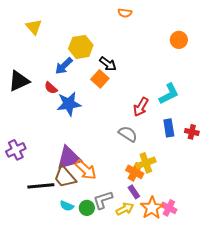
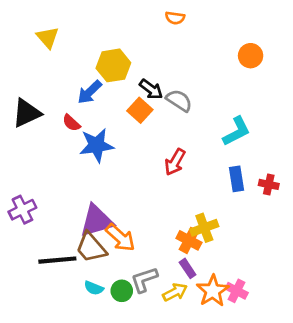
red arrow: (141, 107) -> (175, 162), moved
gray semicircle: (128, 134) -> (179, 100), moved

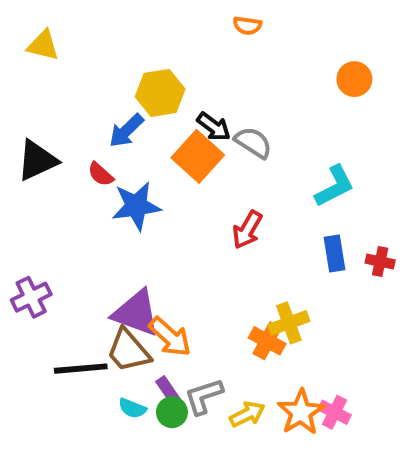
yellow triangle: (48, 37) -> (43, 45), moved, turned -35
orange square: (140, 110) -> (198, 156), size x1.4
purple triangle: (97, 221) -> (136, 313), turned 36
purple rectangle: (188, 268) -> (168, 390), moved

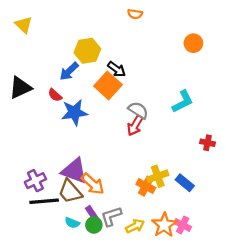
yellow triangle: (43, 45) -> (24, 25), turned 30
gray semicircle: (253, 143) -> (138, 110), moved
blue rectangle: (335, 254) -> (185, 183), moved, turned -42
purple cross: (31, 297) -> (35, 181), moved

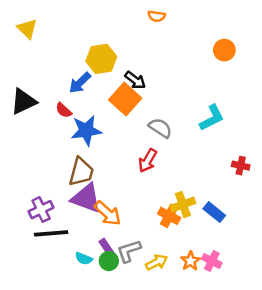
red arrow: (135, 125) -> (148, 161), moved
brown trapezoid: (70, 191) -> (81, 172), moved, turned -124
orange star: (164, 225) -> (190, 261), size x0.7

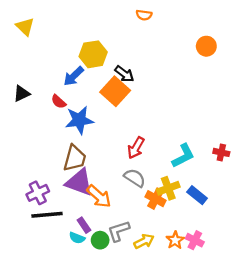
black triangle: (23, 102) -> (22, 94), size x0.7
cyan L-shape: (212, 118) -> (183, 156), moved
gray semicircle: (160, 128) -> (135, 178), moved
purple rectangle: (106, 247) -> (84, 225), moved

